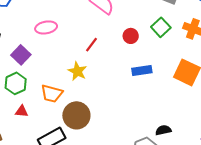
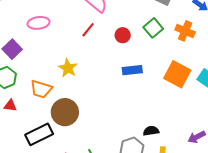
red line: (91, 45) -> (88, 30), moved

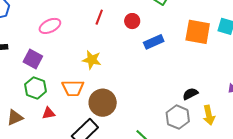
red circle: (123, 35) -> (132, 21), moved

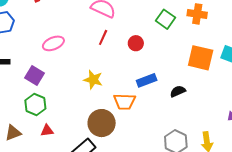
blue rectangle: (154, 42) -> (147, 80), moved
orange trapezoid: (73, 88) -> (125, 102), moved
black semicircle: (190, 94) -> (178, 91), moved

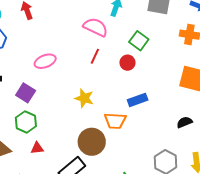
green square: (166, 19) -> (139, 41), moved
black semicircle: (178, 91) -> (184, 122), moved

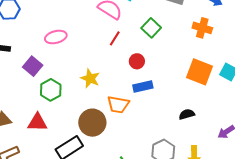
red line: (95, 56) -> (115, 38), moved
red circle: (127, 63) -> (137, 61), moved
green hexagon: (26, 122) -> (51, 90), moved
red triangle: (37, 148) -> (37, 122), size x1.5

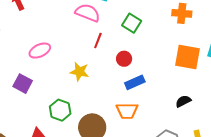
yellow star: (90, 78) -> (80, 72), moved
green hexagon: (51, 90) -> (60, 110), moved
orange trapezoid: (118, 105) -> (127, 111), moved

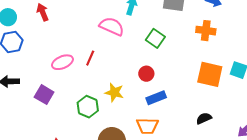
red line: (98, 41) -> (90, 58), moved
yellow star: (80, 72) -> (114, 92), moved
green hexagon: (60, 110) -> (88, 107), moved

